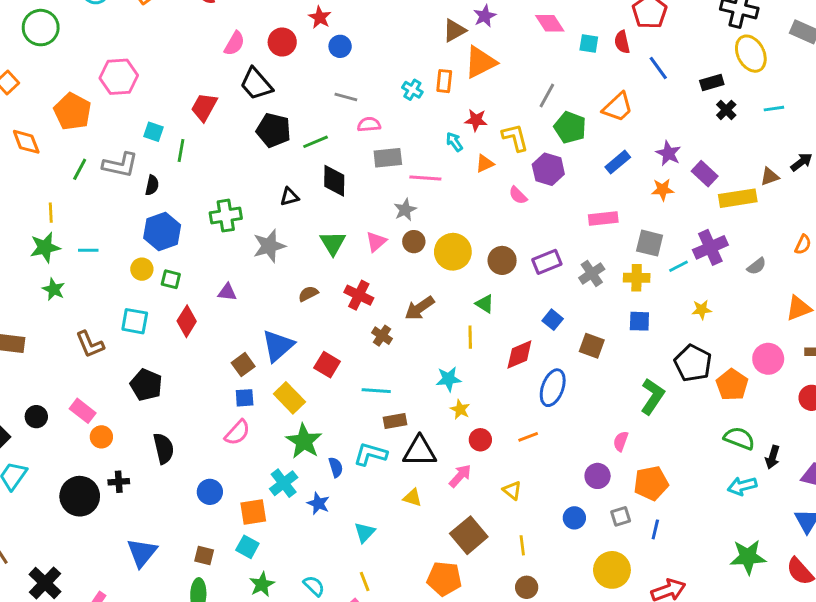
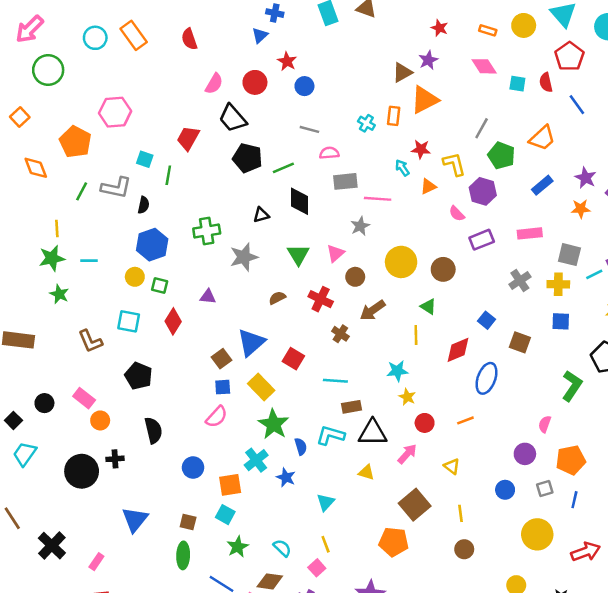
brown circle: (414, 242) -> (355, 277), moved
purple rectangle: (547, 262) -> (482, 240), moved

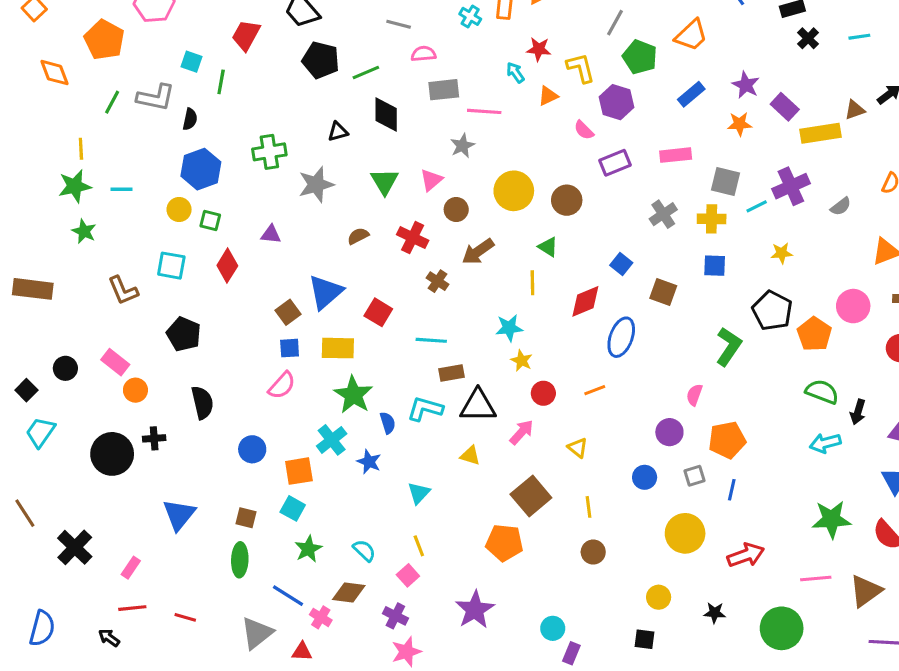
yellow rectangle: (261, 387) -> (338, 348), turned -45

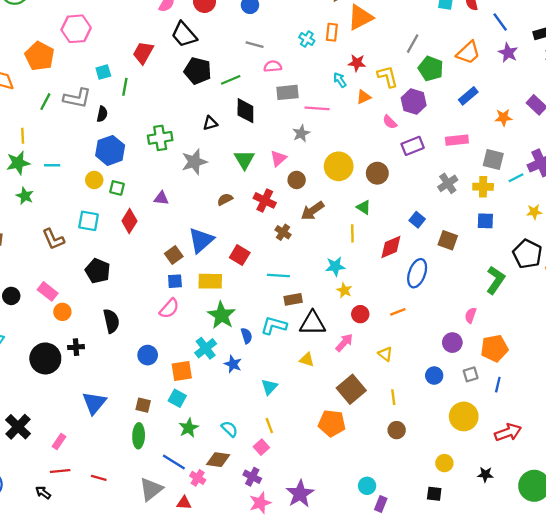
cyan square: (192, 62) -> (103, 72), turned -35
purple star: (746, 85) -> (508, 53), moved
purple star: (475, 610) -> (300, 494), moved

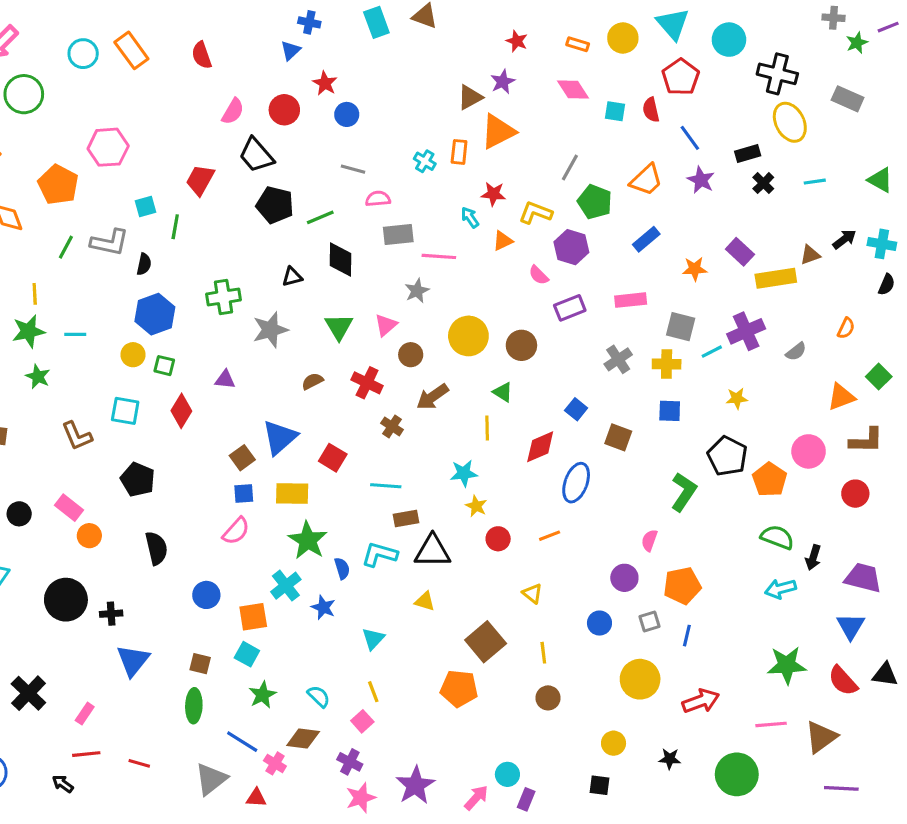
yellow L-shape: (388, 77) -> (536, 213), turned -55
pink arrow: (344, 343) -> (476, 798), moved
black cross: (76, 347) -> (111, 614), moved

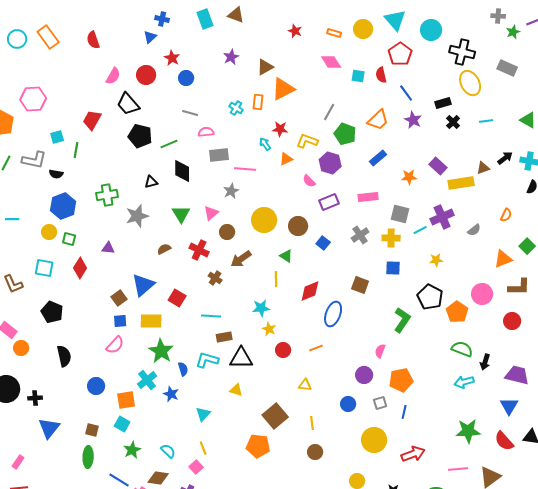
purple star: (503, 82) -> (231, 57), moved
black semicircle: (144, 264) -> (56, 174), turned 88
blue square: (576, 409) -> (323, 243), moved
yellow triangle: (532, 593) -> (305, 385), turned -32

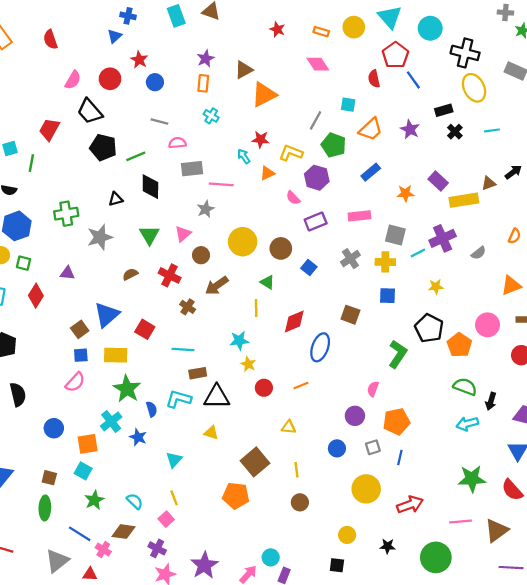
cyan square: (358, 76) -> (348, 105), moved
blue line: (406, 93) -> (413, 80), moved
orange rectangle: (258, 102) -> (203, 83), moved

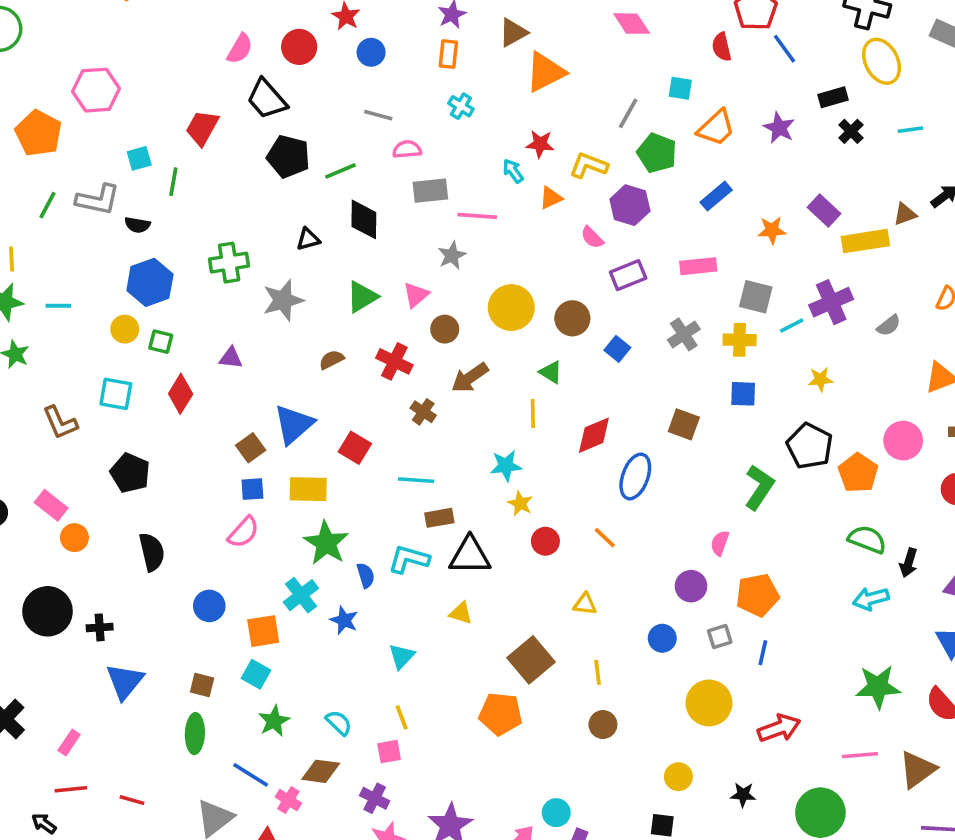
green triangle: (149, 235) -> (362, 297), turned 30
orange line: (301, 386) -> (605, 538), turned 64
pink square: (166, 519) -> (389, 752), turned 32

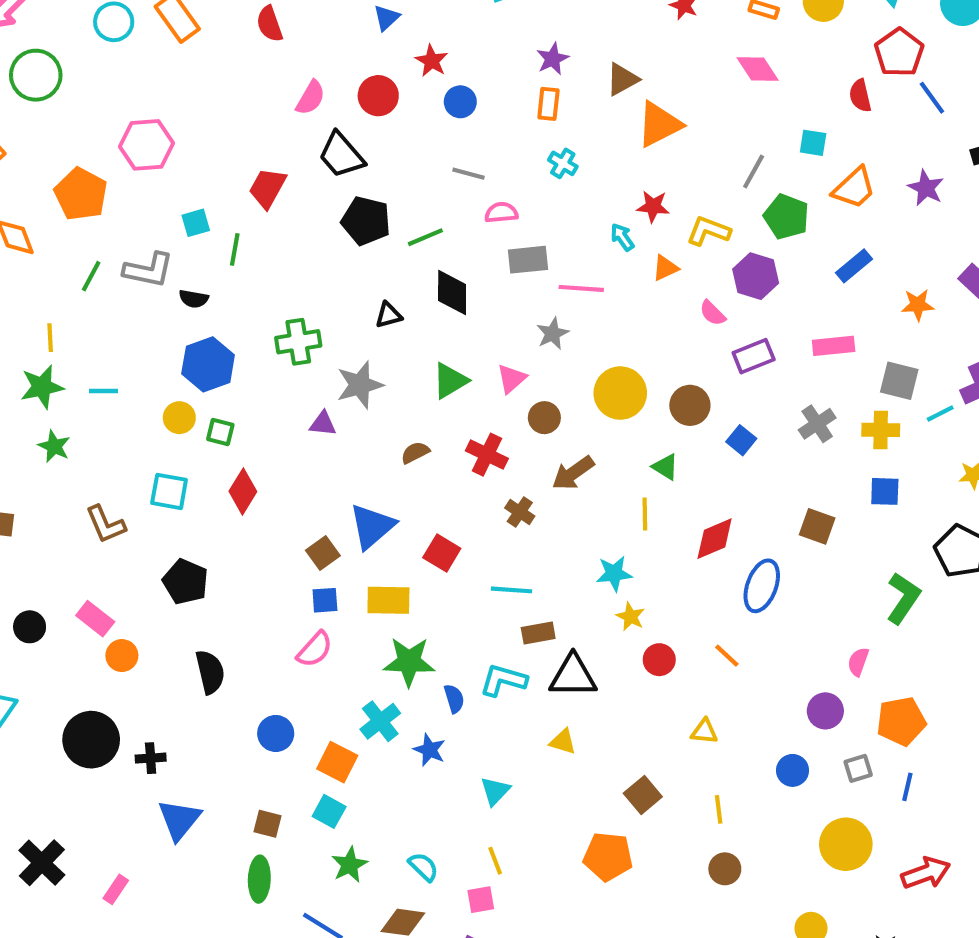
purple triangle: (231, 358) -> (323, 424), moved
green star: (326, 543) -> (409, 662), turned -30
orange square: (263, 631) -> (337, 762), turned 36
brown square: (531, 660) -> (643, 795), size x0.7

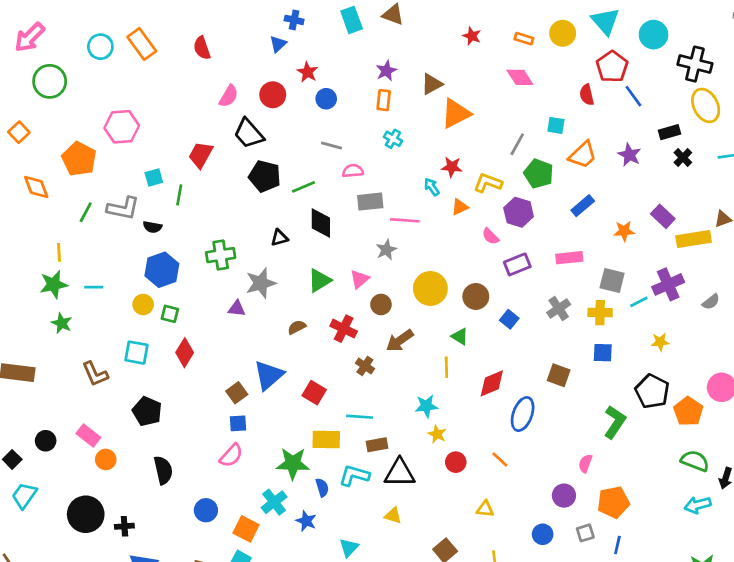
yellow rectangle: (388, 600) -> (326, 439), moved

